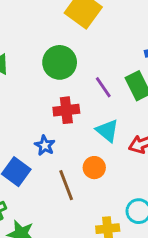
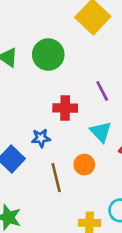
green circle: (60, 62) -> (48, 55), moved
blue star: (45, 145) -> (41, 138), turned 30

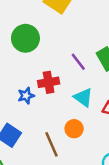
blue star: (41, 138) -> (26, 96), moved

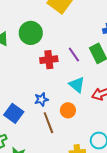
red cross: (49, 82) -> (49, 60), moved
blue star: (26, 96) -> (41, 99), moved

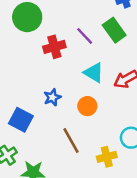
brown line: (48, 123) -> (71, 141), moved

